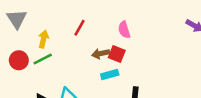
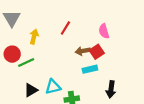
red square: (117, 54) -> (97, 52), turned 32
green line: (43, 59) -> (26, 62), moved

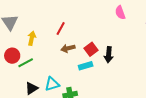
pink semicircle: (104, 31) -> (120, 12), moved
brown arrow: (83, 51) -> (68, 48), moved
black arrow: (111, 89) -> (109, 55), moved

